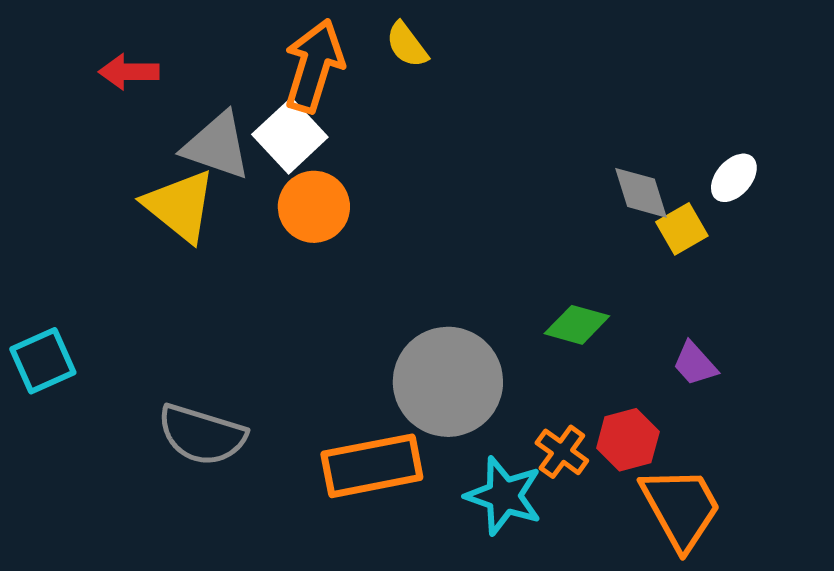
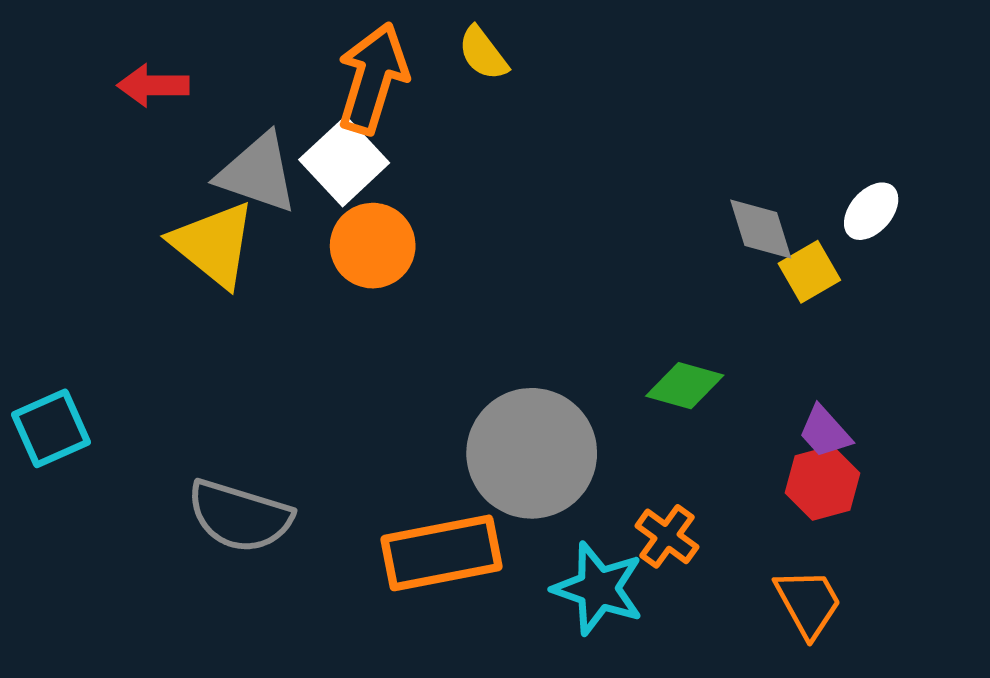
red hexagon: (628, 440) -> (822, 483), moved
orange trapezoid: (681, 508) -> (808, 603), size x0.7

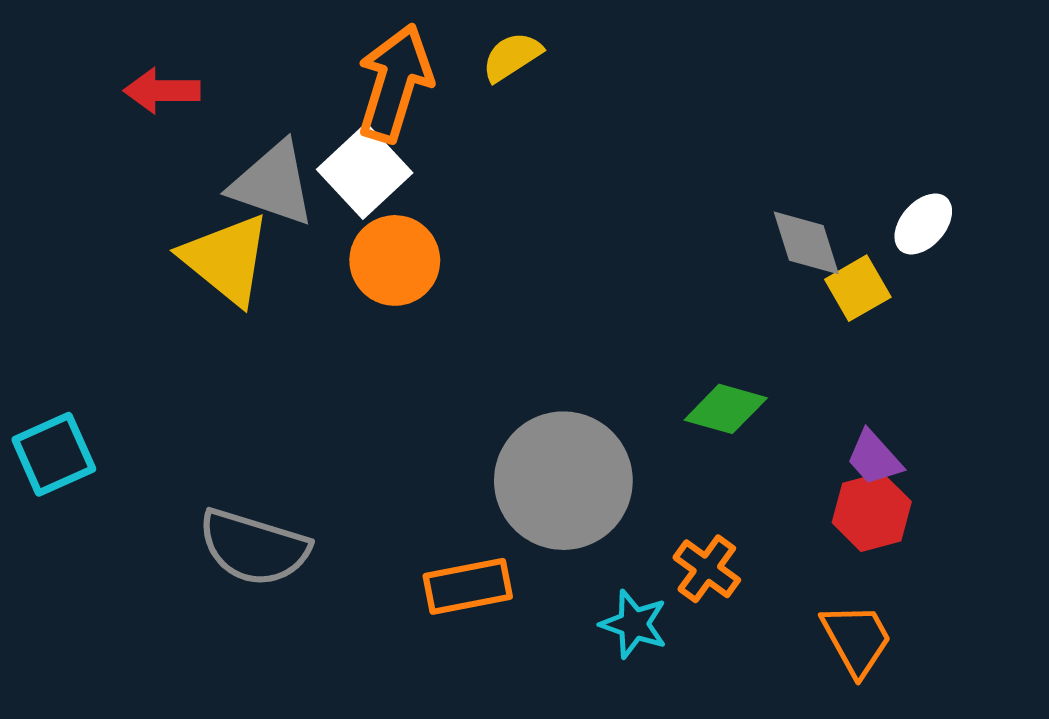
yellow semicircle: (483, 53) -> (512, 57), turned 94
orange rectangle: (441, 553) -> (468, 586), size x0.7
cyan star: (598, 589) -> (634, 624), size x0.7

